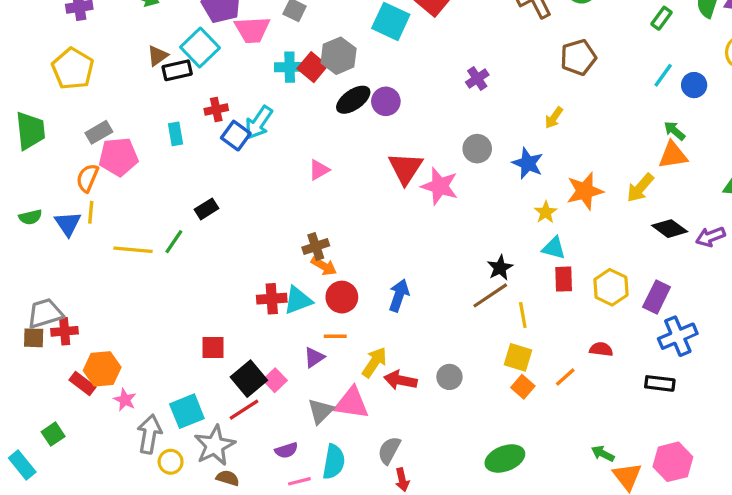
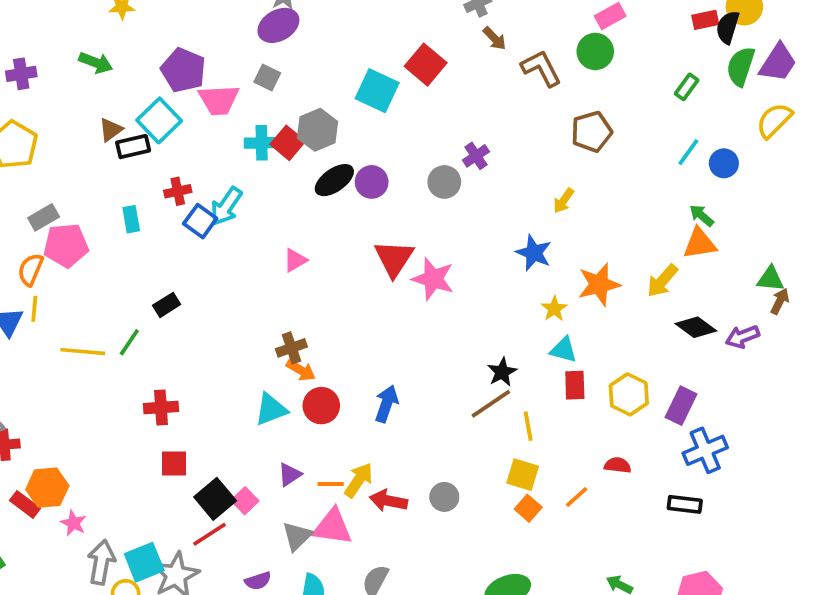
gray circle: (477, 149) -> (444, 182), moved
red cross: (272, 299) -> (161, 407), moved
orange line: (335, 336) -> (331, 484), moved
cyan square: (187, 411) -> (144, 562), moved

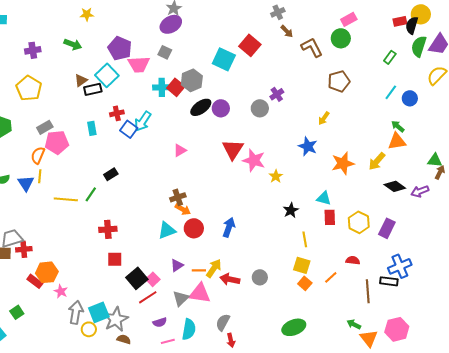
yellow star: (554, 309) -> (276, 176), moved
brown line: (491, 404) -> (368, 291), moved, turned -60
blue cross: (705, 450) -> (400, 266), moved
red line: (209, 534) -> (148, 297), moved

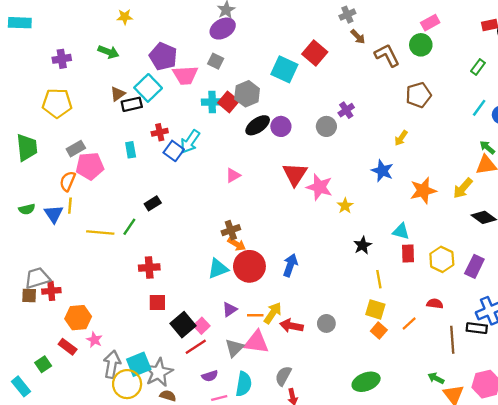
yellow pentagon: (29, 88) -> (57, 103), turned -30
red circle: (194, 228) -> (249, 266), size x1.4
red rectangle: (35, 281) -> (68, 347), moved
yellow circle: (89, 329) -> (127, 384), size x1.6

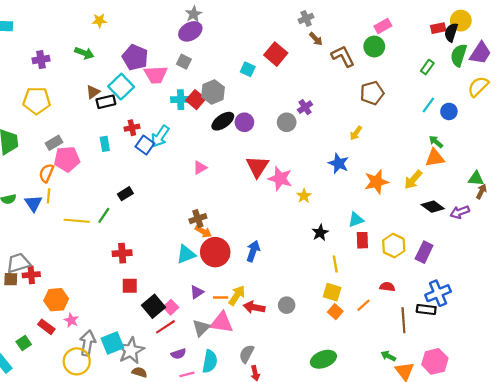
cyan square: (284, 69) -> (248, 69), size x0.6
cyan triangle: (401, 231) -> (356, 220), turned -35
yellow circle: (127, 384) -> (77, 361), moved

